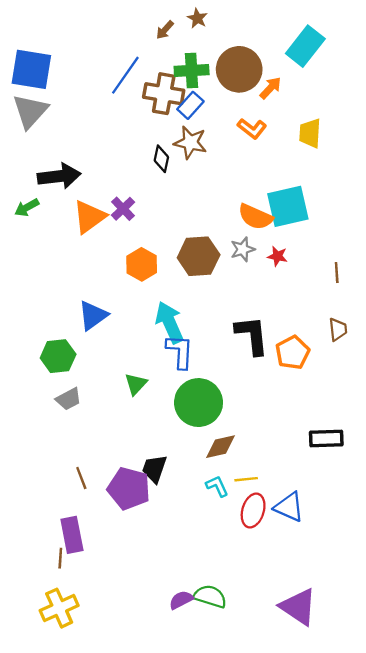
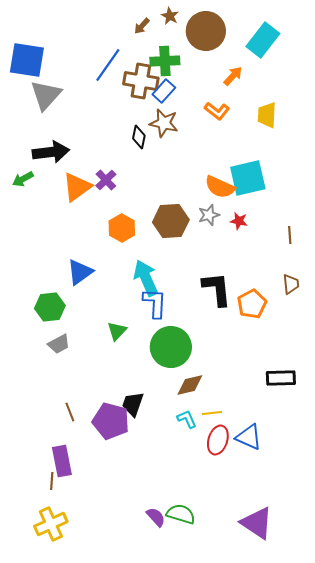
brown circle: (239, 69) -> (206, 31), moved
gray triangle: (30, 111) -> (46, 95), moved
purple semicircle: (181, 600) -> (156, 517), turned 75

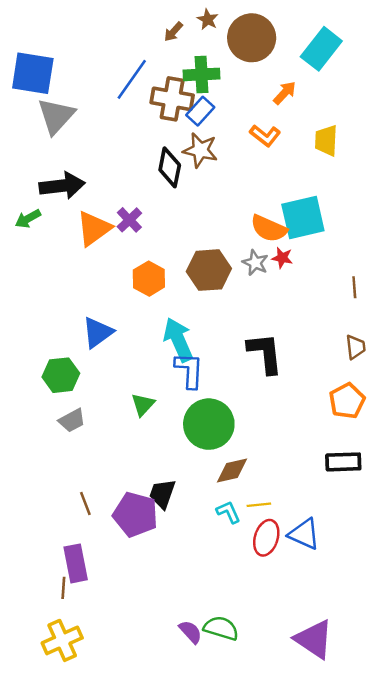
black diamond: (139, 137) -> (170, 167), size x1.4
gray star: (209, 215) -> (255, 263), turned -30
red star: (239, 221) -> (282, 258), moved
orange pentagon: (252, 304) -> (347, 401), moved

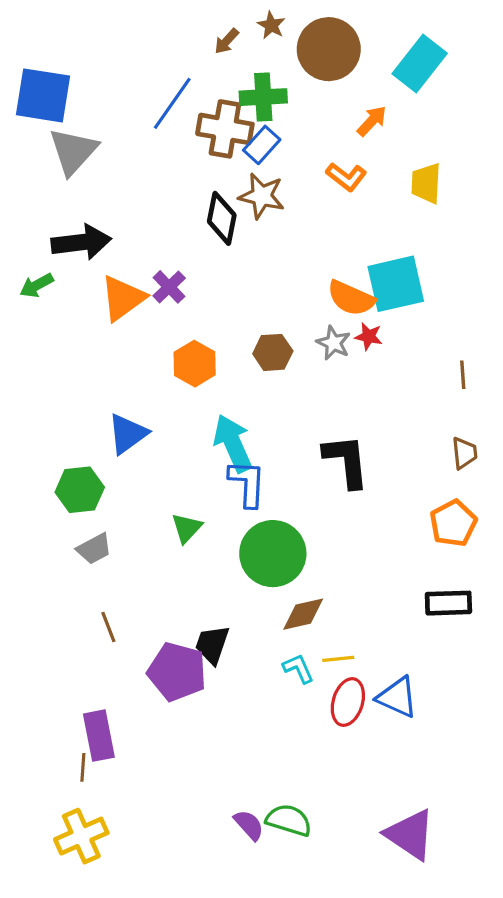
brown hexagon: (209, 270) -> (273, 352), size x0.7
brown line: (85, 504) -> (108, 627), moved

